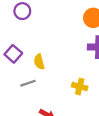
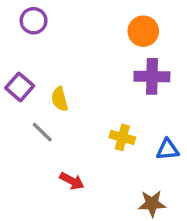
gray line: (28, 83) -> (42, 132), turned 63

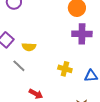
yellow semicircle: (60, 99) -> (29, 47), turned -72

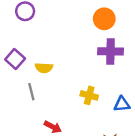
gray line: (19, 66) -> (31, 92), turned 32

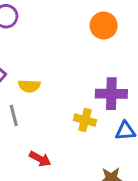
purple cross: (111, 51) -> (111, 94), moved

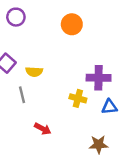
orange circle: (104, 26) -> (72, 24), moved

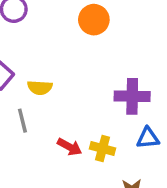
yellow cross: (78, 98) -> (103, 149), moved
red arrow: (43, 129) -> (69, 147), moved

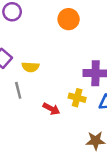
yellow cross: (103, 149) -> (77, 98), moved

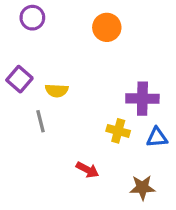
red arrow: (51, 109) -> (87, 170), moved

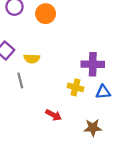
orange circle: (107, 27) -> (46, 14), moved

